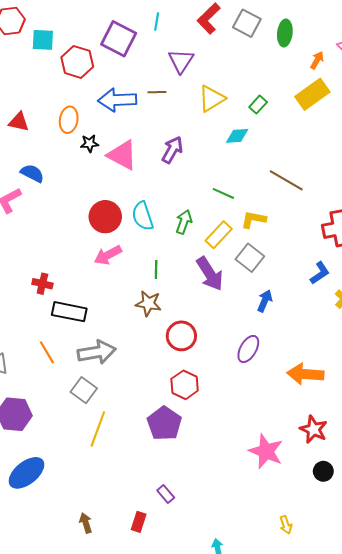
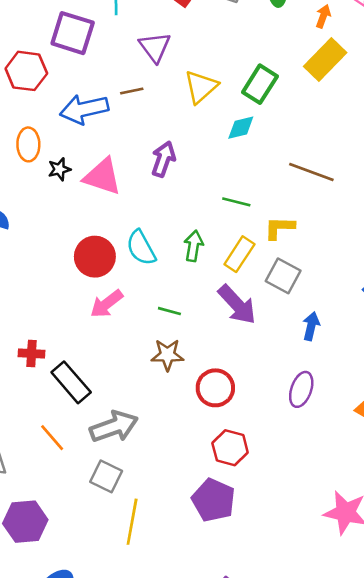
green rectangle: (258, 105) -> (260, 84), size x1.6
green line: (156, 270) -> (169, 311), turned -66
black rectangle: (69, 312) -> (71, 382), turned 48

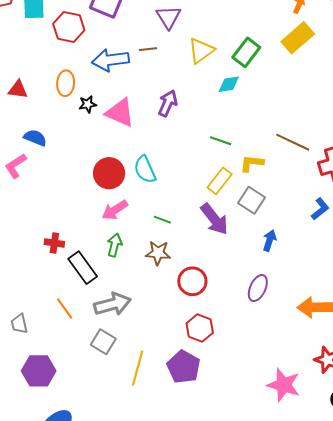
brown line: (311, 172) -> (293, 142), moved
green arrow: (194, 246) -> (115, 245), moved
yellow line: (132, 522) -> (138, 368), moved

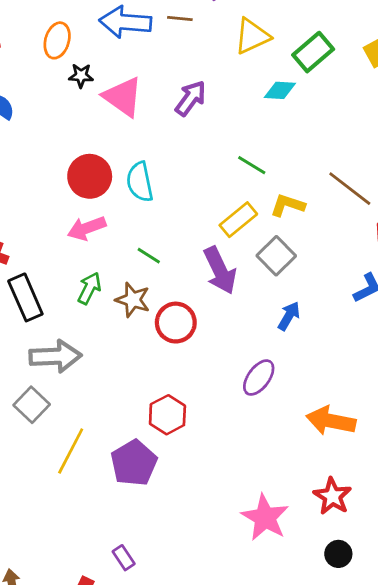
green arrow: (115, 245) -> (89, 288), moved
red circle: (192, 281) -> (176, 323), moved

